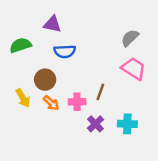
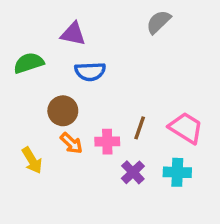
gray semicircle: (130, 38) -> (159, 22), moved
pink trapezoid: (134, 69) -> (186, 128), moved
yellow arrow: (23, 98) -> (32, 160), moved

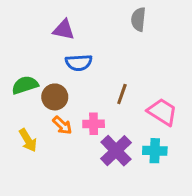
gray semicircle: (159, 22) -> (138, 19), turned -40
green semicircle: (29, 63) -> (25, 85), moved
brown line: (140, 128) -> (122, 94), moved
purple cross: (133, 172) -> (116, 151), size x1.5

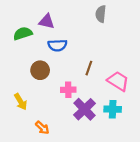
green semicircle: (25, 85) -> (23, 33), moved
orange arrow: (62, 125) -> (42, 128), moved

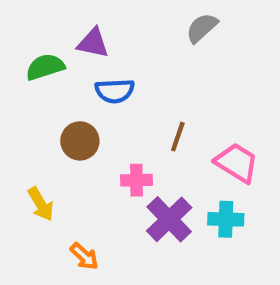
gray semicircle: (101, 14) -> (202, 28), turned 42

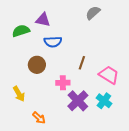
cyan cross: (226, 219) -> (104, 101), turned 35

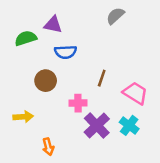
yellow arrow: (19, 94) -> (23, 117), turned -63
orange arrow: (39, 118) -> (48, 147), turned 32

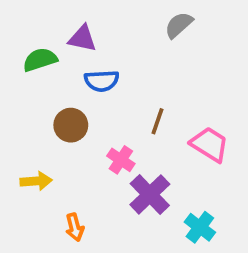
pink cross: (78, 103) -> (121, 160), turned 35
cyan cross: (129, 125) -> (200, 227), moved

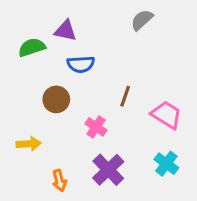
purple cross: (150, 194) -> (108, 170), moved
cyan cross: (200, 227) -> (166, 164), moved

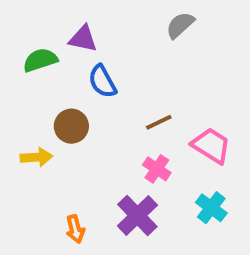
blue semicircle: (81, 64) -> (102, 81), turned 64
brown line: (125, 96) -> (159, 122), turned 45
pink cross: (96, 127) -> (157, 169), moved
yellow arrow: (29, 144) -> (36, 157), moved

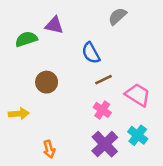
blue semicircle: (102, 81) -> (91, 53), moved
yellow arrow: (36, 157) -> (19, 114), moved
purple cross: (137, 216) -> (105, 144), moved

